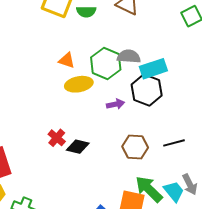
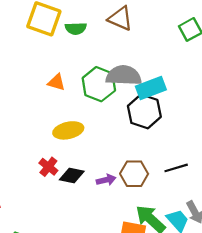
gray semicircle: (129, 56) -> (124, 76), size x1.4
yellow ellipse: (79, 84) -> (68, 130), moved
purple arrow: (116, 104) -> (106, 180), moved

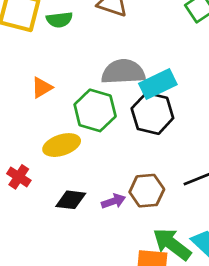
orange triangle: (56, 82) -> (42, 88), turned -42
green hexagon: (99, 84) -> (95, 110), moved
red cross: (48, 167) -> (19, 177), moved

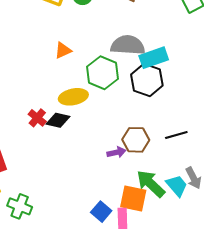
black diamond: (71, 200) -> (58, 120), moved
purple arrow: (113, 201) -> (116, 152), moved

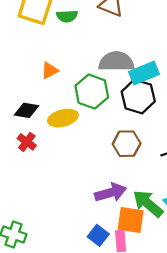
black diamond: (58, 120) -> (27, 110), moved
brown hexagon: (136, 140) -> (127, 144), moved
purple arrow: (116, 152) -> (111, 193), moved, size x1.6

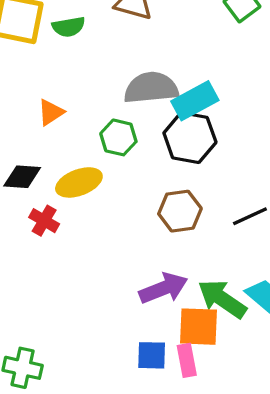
green hexagon: (92, 92) -> (118, 137), size x0.7
red cross: (27, 142) -> (44, 221), moved
blue square: (98, 235) -> (152, 355), turned -30

